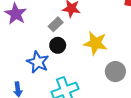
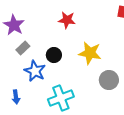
gray rectangle: (56, 24) -> (23, 48), moved

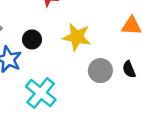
cyan cross: (61, 98) -> (41, 93), turned -30

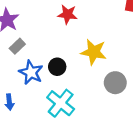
black circle: (32, 39) -> (57, 67), moved

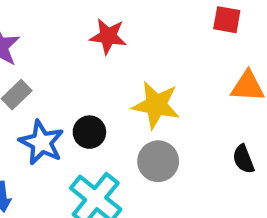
gray circle: (115, 83) -> (158, 161), moved

